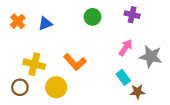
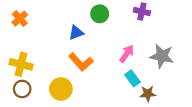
blue triangle: (45, 24) -> (76, 33), moved
pink arrow: (125, 48) -> (127, 54), moved
yellow cross: (34, 64) -> (21, 64), moved

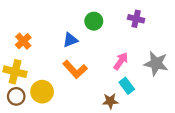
orange cross: (20, 19) -> (23, 41), moved
yellow circle: (61, 89) -> (42, 92), moved
brown star: (148, 94) -> (110, 101), moved

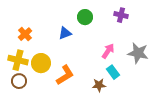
orange L-shape: (75, 69) -> (65, 75), moved, turned -80
yellow circle: (42, 92) -> (41, 63), moved

